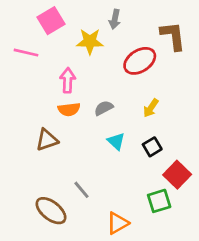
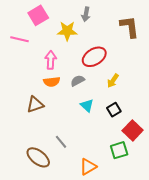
red ellipse: (140, 61) -> (94, 57), moved

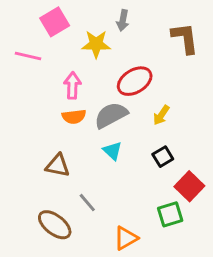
gray semicircle: (78, 81) -> (111, 115), size x1.6
brown triangle: (35, 105) -> (58, 166), moved, turned 30
cyan triangle: (87, 106) -> (112, 151), moved

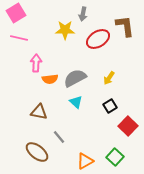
pink square: (55, 22) -> (16, 13), moved
red ellipse: (135, 81) -> (98, 39), moved
pink arrow: (72, 86) -> (36, 63), moved
green square: (170, 214) -> (115, 157), moved, turned -30

